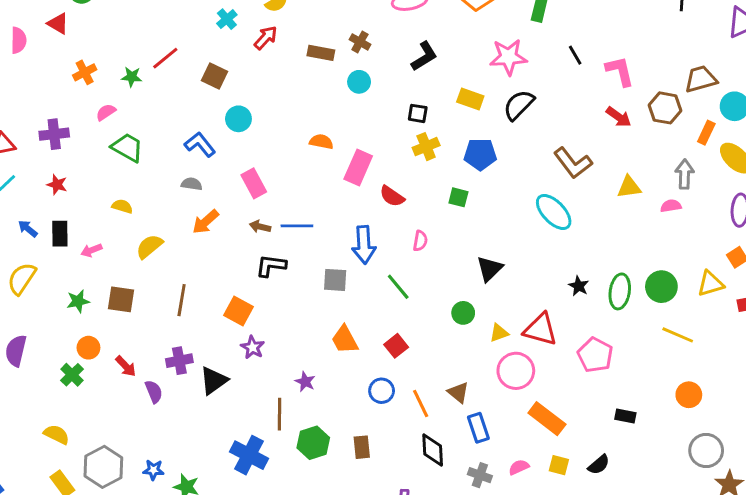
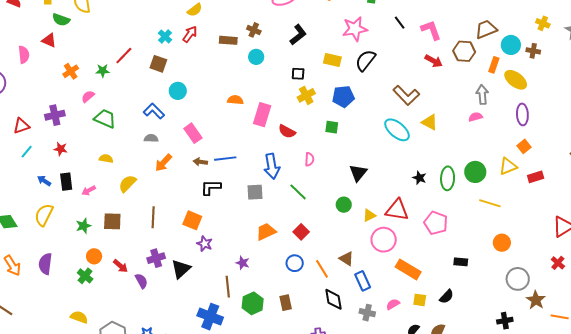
cyan cross: (227, 19) -> (165, 36), moved
yellow triangle: (629, 187) -> (430, 122), moved, turned 42
orange trapezoid: (345, 340) -> (266, 232), turned 100

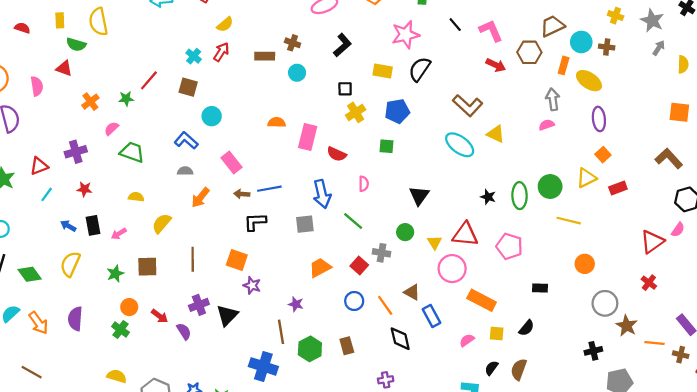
yellow triangle: (369, 215) -> (435, 242), turned -32
gray cross: (367, 313) -> (382, 253), moved

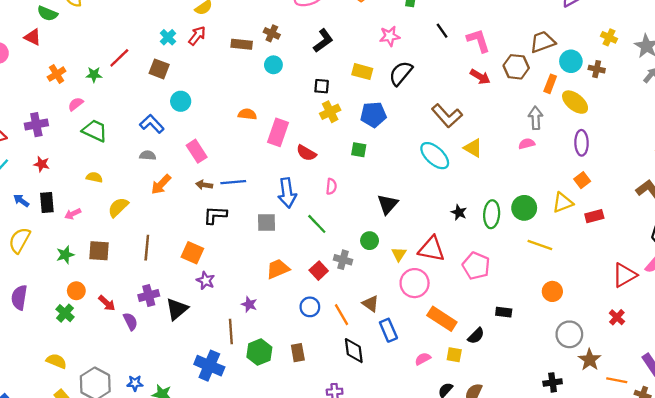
pink star: (406, 35) -> (390, 36), size x0.7
black semicircle: (526, 328) -> (476, 336), moved

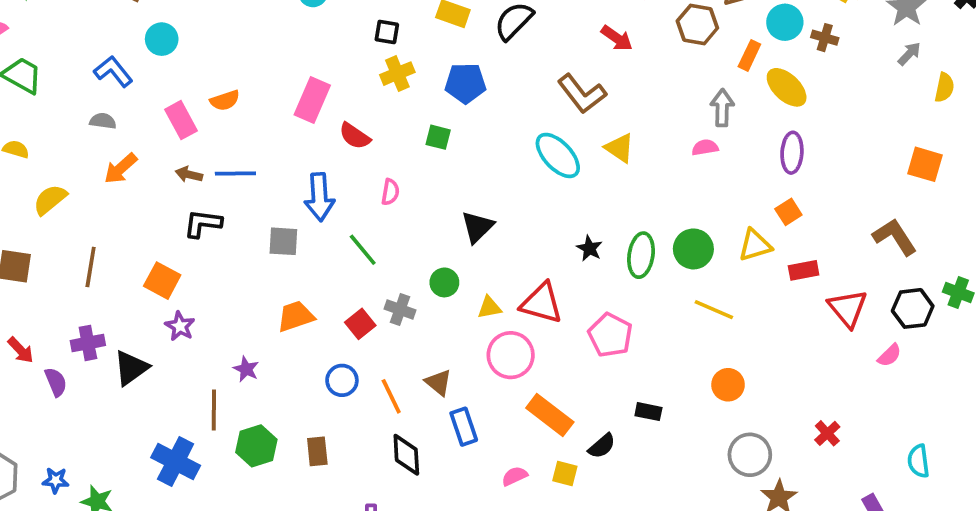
red arrow: (480, 77) -> (617, 38), moved
orange semicircle: (247, 114) -> (225, 100), moved, turned 150
yellow triangle: (399, 254) -> (489, 307), turned 42
red triangle: (624, 275) -> (848, 308), moved, turned -44

